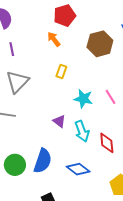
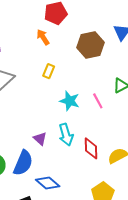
purple triangle: (59, 121) -> (40, 139), moved
blue diamond: (78, 169) -> (48, 183), moved

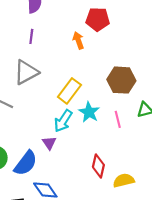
brown hexagon: (91, 45) -> (121, 80), moved
yellow rectangle: (49, 71) -> (69, 91), moved, size x1.6
cyan arrow: (66, 135) -> (63, 121), moved, turned 35

